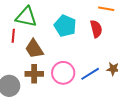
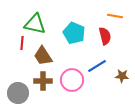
blue line: (90, 74) -> (97, 66), moved

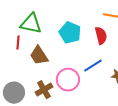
brown cross: (43, 81) -> (44, 90), moved, turned -30

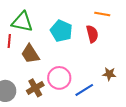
blue line: (93, 66) -> (84, 90), moved

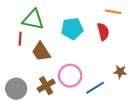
cyan pentagon: (61, 31) -> (72, 29), turned -30

